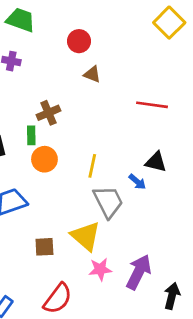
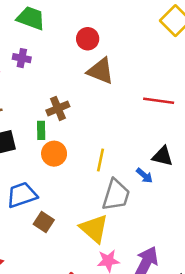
brown triangle: (92, 74) -> (101, 71), size x1.6
gray trapezoid: (108, 202) -> (116, 195), turned 44
brown square: (44, 247) -> (44, 222), moved, turned 36

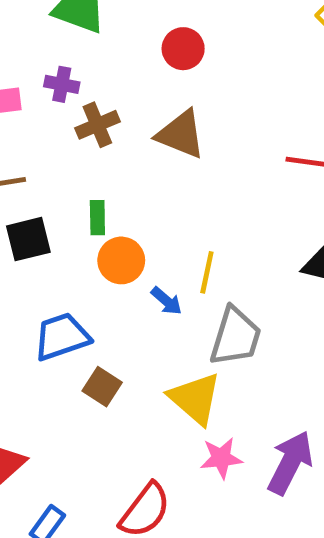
brown triangle: (101, 71) -> (181, 134), moved
brown cross: (58, 108) -> (97, 125), moved
blue arrow: (144, 176) -> (166, 301), moved

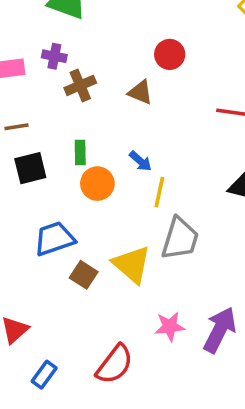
red circle: (183, 49) -> (170, 54), moved
brown triangle: (181, 134) -> (140, 92), size x0.7
blue arrow: (166, 301) -> (140, 161), moved
yellow triangle: (195, 398) -> (132, 264), moved

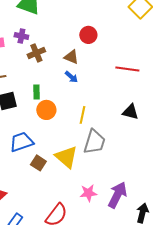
blue arrow: (140, 161) -> (71, 77), moved

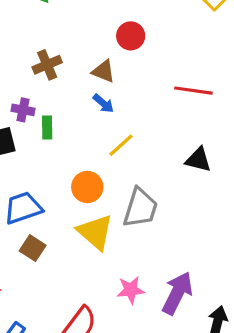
purple cross: (21, 36) -> (23, 110), moved
orange circle: (46, 110) -> (87, 187), moved
yellow line: (82, 115) -> (121, 145), moved, turned 36
brown square: (38, 163) -> (33, 248), moved

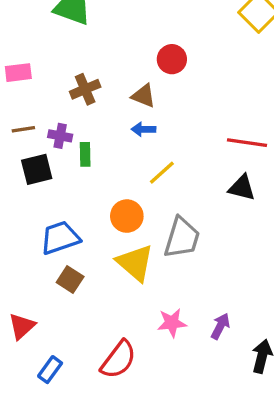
red line: (193, 91) -> (247, 143), moved
blue arrow: (103, 103) -> (144, 129), turned 140
purple arrow: (177, 293) -> (220, 326), size x0.6

